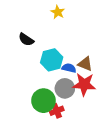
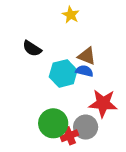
brown triangle: (85, 64) -> (87, 56), moved
blue semicircle: (69, 68) -> (84, 71), moved
gray circle: (65, 88) -> (86, 127), moved

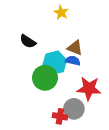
green circle: (53, 123) -> (45, 78), moved
red cross: (69, 136) -> (60, 116), turned 32

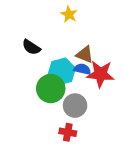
red star: (89, 89) -> (101, 74), moved
gray circle: (74, 109) -> (75, 106), moved

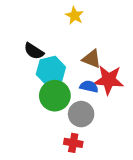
blue semicircle: (82, 69) -> (89, 86), moved
cyan hexagon: (62, 71) -> (51, 71), moved

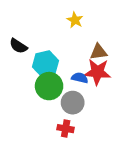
yellow star: (75, 16) -> (75, 20), moved
black semicircle: (34, 51) -> (18, 46), moved
brown triangle: (92, 59) -> (99, 52), moved, turned -30

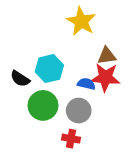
yellow star: (75, 20) -> (81, 21), size x1.6
black semicircle: (18, 46) -> (20, 79), moved
green circle: (49, 86) -> (43, 105), moved

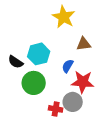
red star: (105, 77) -> (83, 82), moved
blue semicircle: (86, 84) -> (68, 66), turned -72
gray circle: (79, 111) -> (73, 102), moved

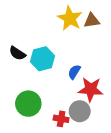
brown triangle: (84, 44) -> (92, 21), moved
black semicircle: (16, 62) -> (17, 53), moved
green circle: (34, 83) -> (28, 104), moved

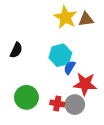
black semicircle: (17, 53) -> (16, 50), turned -98
cyan hexagon: (43, 59) -> (60, 55), moved
red cross: (61, 119) -> (57, 104), moved

